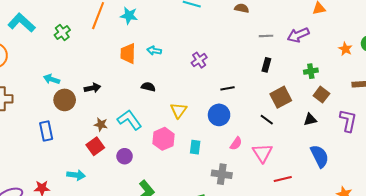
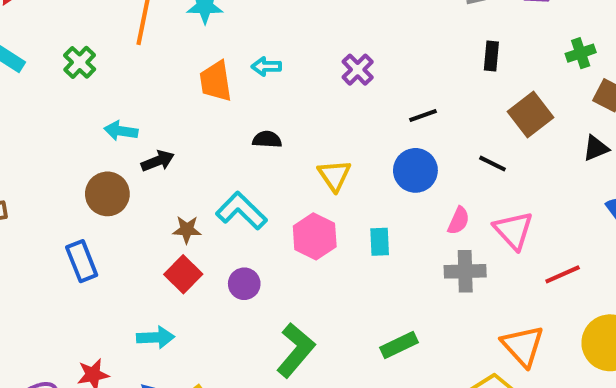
cyan arrow: (51, 79) -> (121, 131), moved
black line: (267, 120) -> (492, 164), moved
gray cross: (222, 174) -> (465, 271), moved

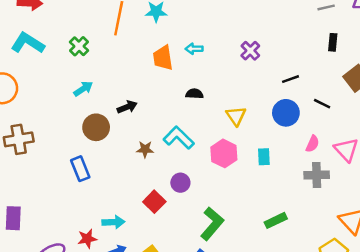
cyan arrow: (121, 131) -> (83, 89), moved, turned 138
black line: (492, 164) -> (322, 104), moved
red square: (183, 274) -> (154, 202), moved
cyan arrow: (156, 337) -> (113, 222), moved

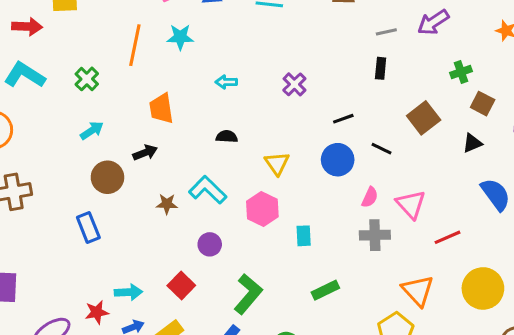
black rectangle: (333, 42) -> (381, 68), moved
orange trapezoid: (163, 58) -> (161, 108), moved
cyan rectangle: (264, 157) -> (304, 236), moved
red square: (154, 202) -> (181, 286), moved

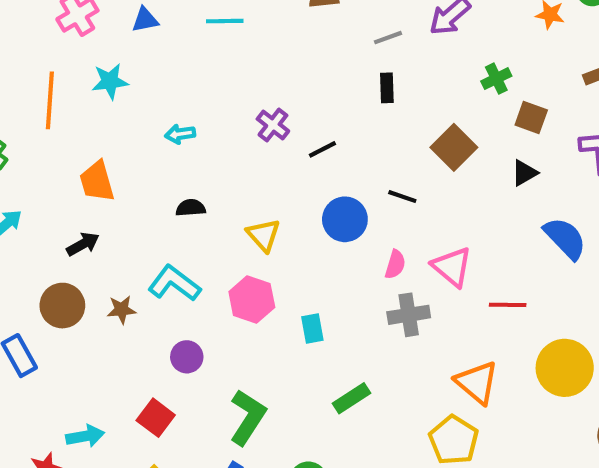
black line: (343, 119) -> (322, 149), moved
brown circle: (107, 177) -> (62, 306), moved
red line: (448, 237) -> (508, 305), turned 32

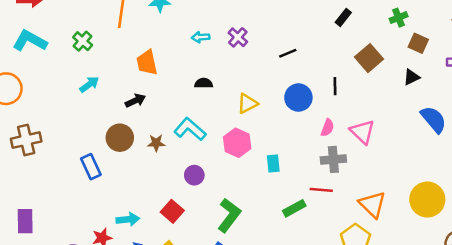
black rectangle: (387, 88) -> (343, 17), moved, turned 36
purple cross: (273, 125) -> (238, 37), moved
black line: (402, 197) -> (335, 86), turned 66
yellow triangle: (264, 235) -> (247, 103), turned 40
red line: (508, 305) -> (321, 190), moved

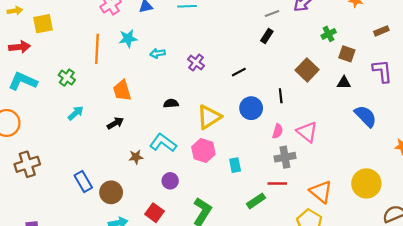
black rectangle: (343, 17) -> (267, 36), moved
cyan arrow: (201, 37) -> (158, 53), moved
black triangle: (411, 77) -> (344, 83), turned 32
yellow triangle: (247, 103) -> (209, 117), size x1.4
brown circle: (120, 138) -> (111, 192), moved

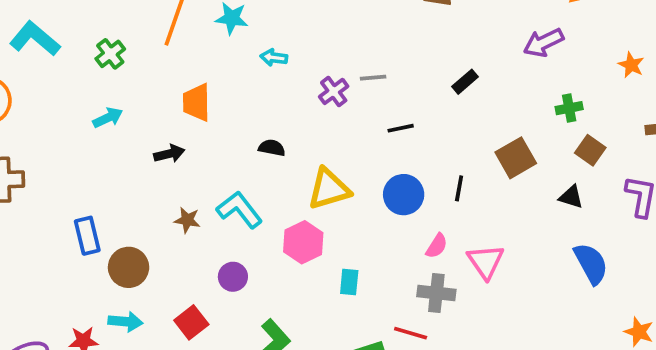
gray line: (272, 13) -> (373, 78), moved

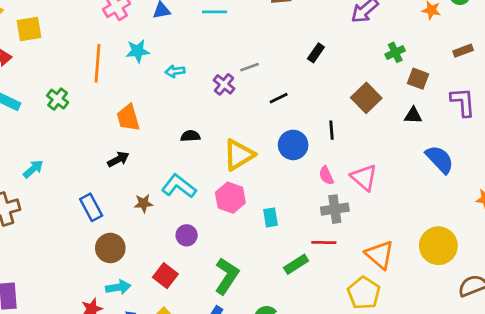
cyan arrow: (108, 118) -> (33, 169), moved
blue rectangle: (87, 236) -> (91, 207), moved
pink semicircle: (437, 246) -> (326, 175), turned 138

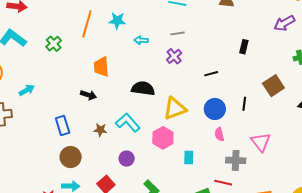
black rectangle: (316, 53) -> (244, 47), turned -32
gray line: (250, 67) -> (178, 33), moved
black semicircle: (190, 136) -> (143, 88), size x1.6
black arrow: (118, 159) -> (88, 95), turned 35
pink semicircle: (326, 175) -> (219, 134), moved

